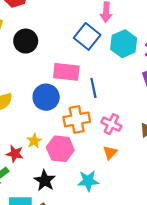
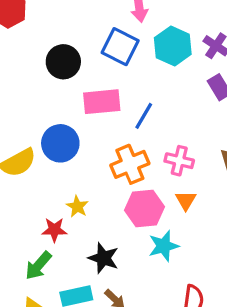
black circle: (26, 41) -> (63, 62), moved
blue line: (93, 88) -> (144, 116), turned 54
blue circle: (46, 97) -> (60, 143), moved
pink hexagon: (60, 149) -> (144, 208), moved

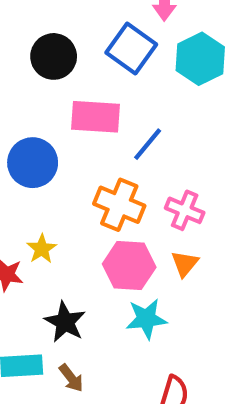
orange cross: (130, 164) -> (119, 205), turned 36

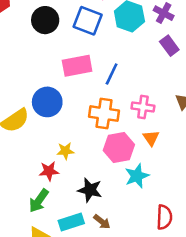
black circle: (54, 56) -> (45, 20), moved
yellow star: (42, 249) -> (65, 151), turned -30

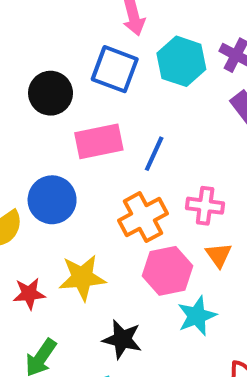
black circle: (45, 20) -> (51, 93), moved
orange cross: (104, 114) -> (143, 217), turned -36
yellow star: (65, 151) -> (82, 277), size x1.6
red star: (49, 171) -> (29, 294), moved

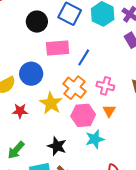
orange cross: (143, 217) -> (75, 88), turned -30
yellow star: (82, 277) -> (51, 103), moved, turned 30
red star: (29, 294) -> (20, 111), moved

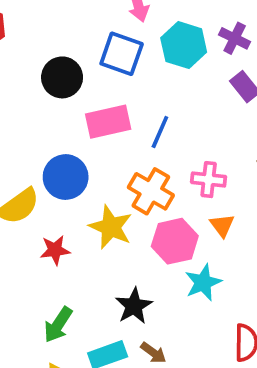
black star: (57, 146) -> (134, 306), turned 30

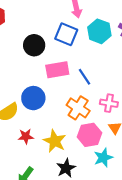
blue line: (160, 132) -> (85, 77), turned -60
yellow star: (111, 227) -> (55, 141), moved

